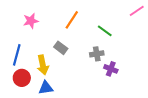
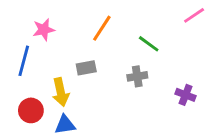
gray rectangle: (61, 48) -> (86, 68), turned -48
blue line: (17, 55) -> (24, 61), moved
purple cross: (111, 69) -> (186, 95), moved

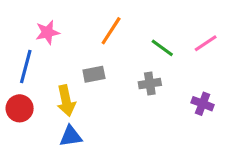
pink line: (194, 15) -> (206, 43), moved
red circle: (31, 110) -> (20, 108), moved

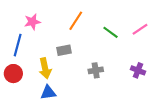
gray cross: (150, 84) -> (96, 70), moved

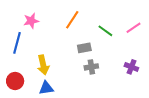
gray rectangle: (64, 50) -> (84, 48), moved
red circle: (13, 74) -> (15, 81), moved

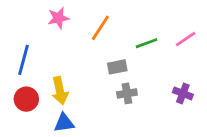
pink star: (31, 21) -> (58, 18), moved
green line: (105, 31) -> (147, 43), turned -56
red circle: (15, 81) -> (26, 99), moved

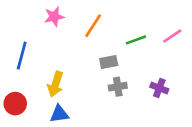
yellow arrow: (60, 91) -> (55, 84), turned 30
purple cross: (183, 93) -> (159, 88), moved
red circle: (26, 99) -> (15, 104), moved

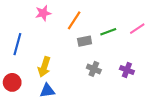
gray rectangle: (109, 62) -> (85, 41), moved
gray cross: (118, 87) -> (94, 69), turned 32

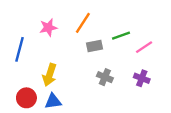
pink star: (43, 13) -> (48, 28), moved
pink line: (137, 29) -> (144, 47), moved
red circle: (12, 82) -> (26, 98), moved

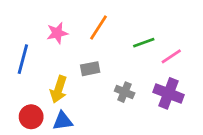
gray rectangle: (94, 46) -> (90, 69), moved
purple cross: (142, 78) -> (169, 93), size x1.5

